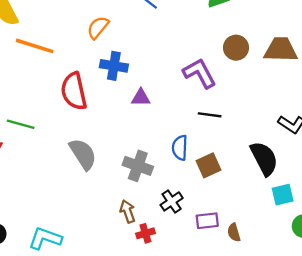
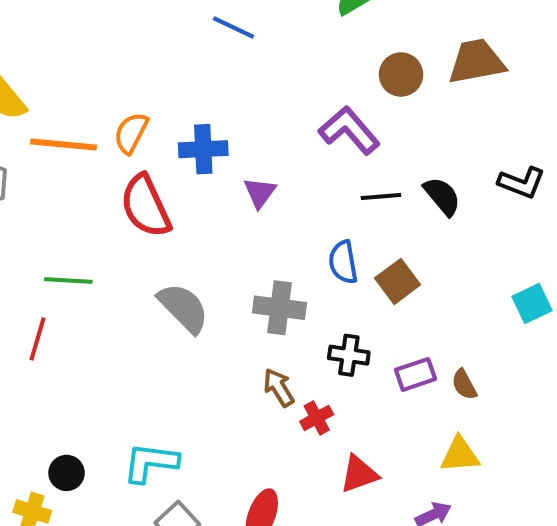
orange semicircle: (98, 27) -> (131, 133), moved
purple triangle: (141, 98) -> (260, 193), turned -42
black semicircle: (264, 158) -> (442, 196), moved, size x0.7
black cross: (172, 201) -> (349, 355), turned -35

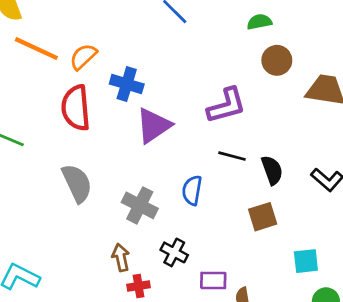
brown circle: (401, 75) -> (277, 60), moved
purple L-shape: (349, 130) -> (226, 106), turned 96
purple triangle: (260, 193) -> (154, 126), size x1.6
brown square: (398, 281) -> (263, 217), moved

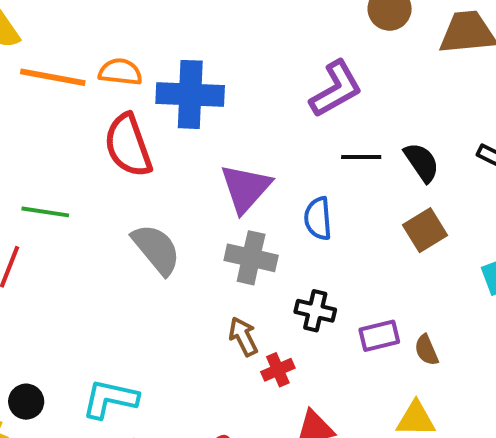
orange semicircle: (83, 57) -> (120, 72), turned 64
blue cross: (127, 84) -> (190, 94), size x1.4
purple triangle: (154, 126) -> (246, 188), moved

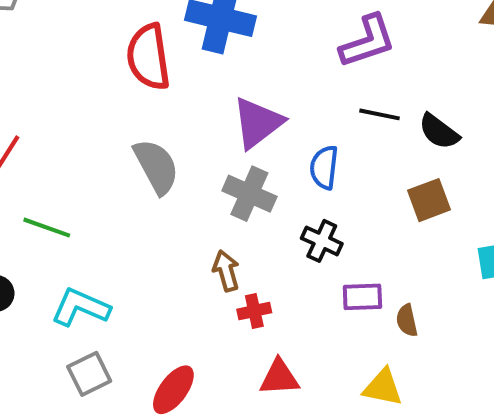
black semicircle: (422, 162) -> (439, 132), turned 150
green line: (45, 212) -> (47, 228), moved
black cross: (315, 311) -> (322, 241), moved

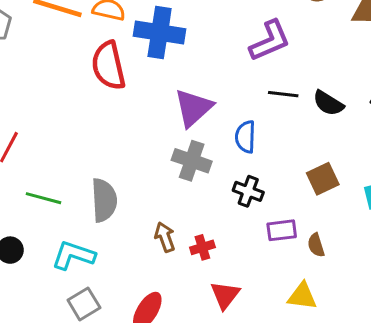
gray semicircle: (156, 166) -> (104, 200), moved, turned 30
brown square: (429, 200) -> (323, 179), moved
brown arrow: (226, 271) -> (165, 237), moved
red triangle: (279, 377) -> (225, 295), turned -44

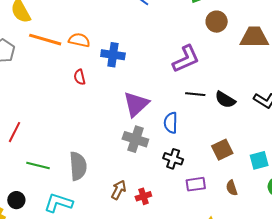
blue cross: (160, 32) -> (113, 55), size x0.7
red semicircle: (109, 66) -> (80, 77), size x0.5
brown arrow: (165, 237) -> (119, 190), turned 48
brown semicircle: (316, 245) -> (232, 188), moved

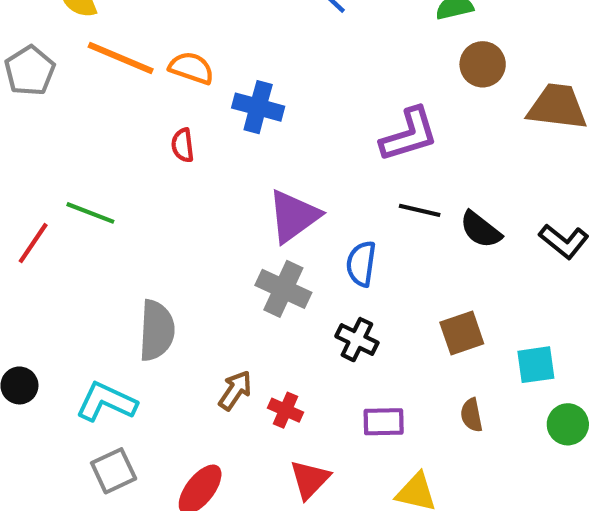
green line: (38, 165) -> (90, 213), moved
purple rectangle: (196, 184) -> (384, 422), moved
red cross: (143, 196) -> (285, 410), turned 35

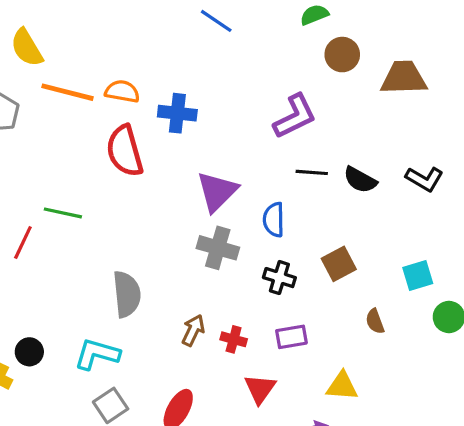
red semicircle: (183, 145) -> (125, 151), size x2.0
brown square: (462, 333) -> (339, 264), moved
purple rectangle: (384, 422) -> (291, 337), moved

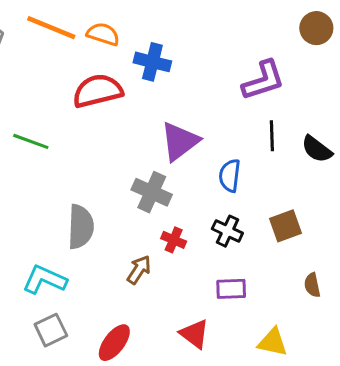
red semicircle: (125, 151) -> (98, 91), turned 84
black line: (312, 172) -> (272, 136), turned 76
gray cross: (218, 248) -> (152, 192), moved
red cross: (234, 339) -> (174, 240), moved
red triangle: (260, 389) -> (194, 334), turned -36

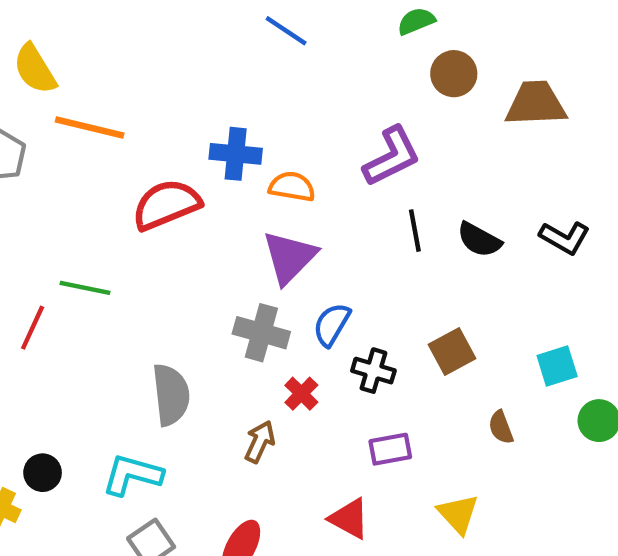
orange semicircle: (103, 34) -> (292, 187), moved
blue semicircle: (230, 176) -> (332, 325), moved, turned 32
red cross: (174, 240) -> (301, 394), turned 30
yellow triangle: (273, 342) -> (458, 514), turned 44

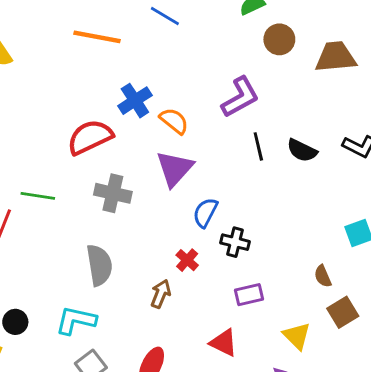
orange line: (90, 127) -> (97, 37), moved
blue cross: (236, 154) -> (135, 101), turned -36
orange semicircle: (292, 187) -> (174, 121), turned 32
gray cross: (261, 333) -> (113, 193), moved
brown square: (452, 352) -> (343, 312), moved

